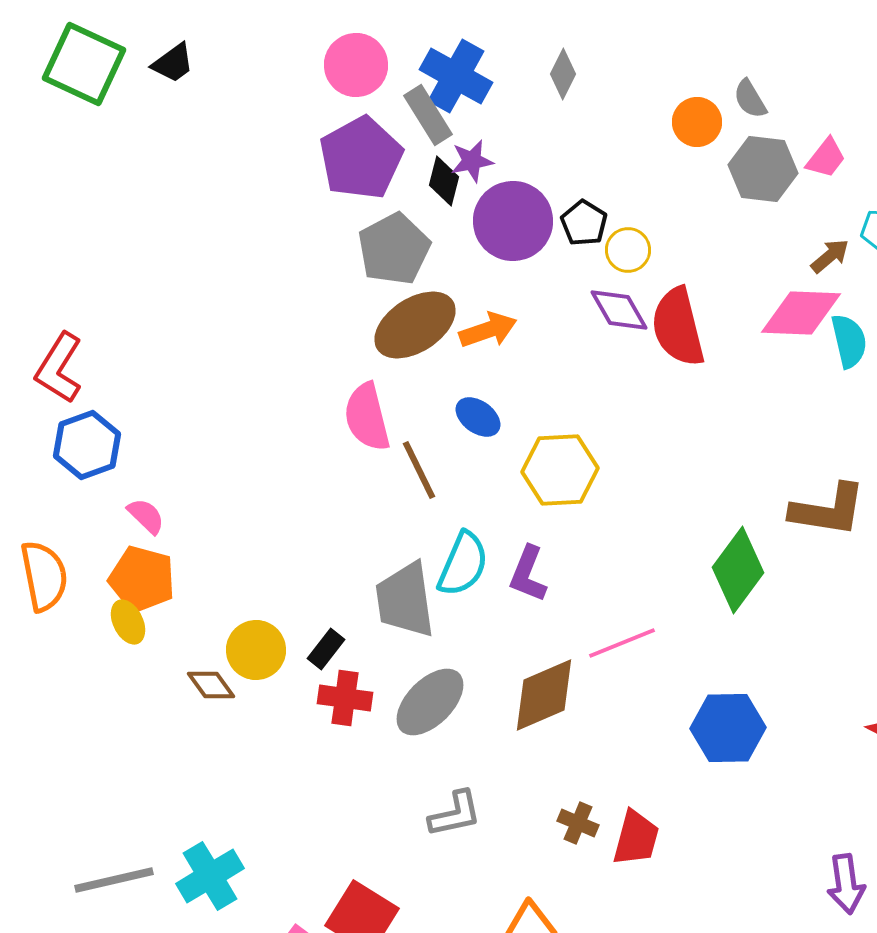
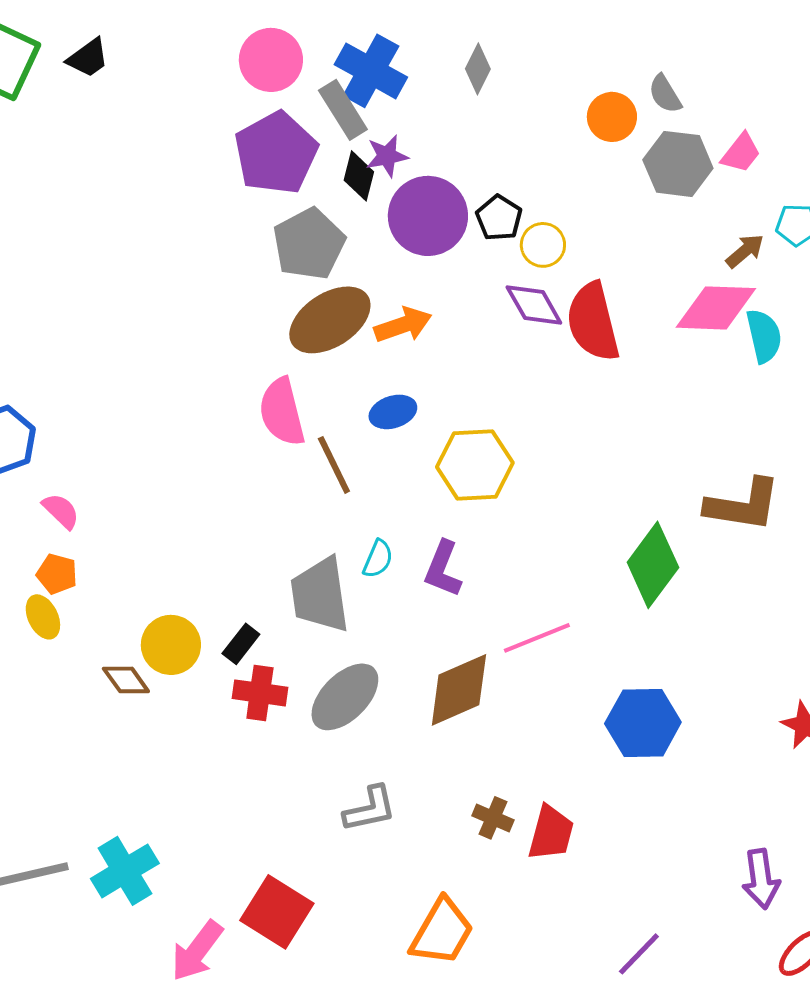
blue ellipse: (478, 417) -> (393, 412), turned -54
cyan semicircle: (463, 564) -> (378, 559), size x0.6
orange pentagon: (142, 579) -> (57, 574), size x0.6

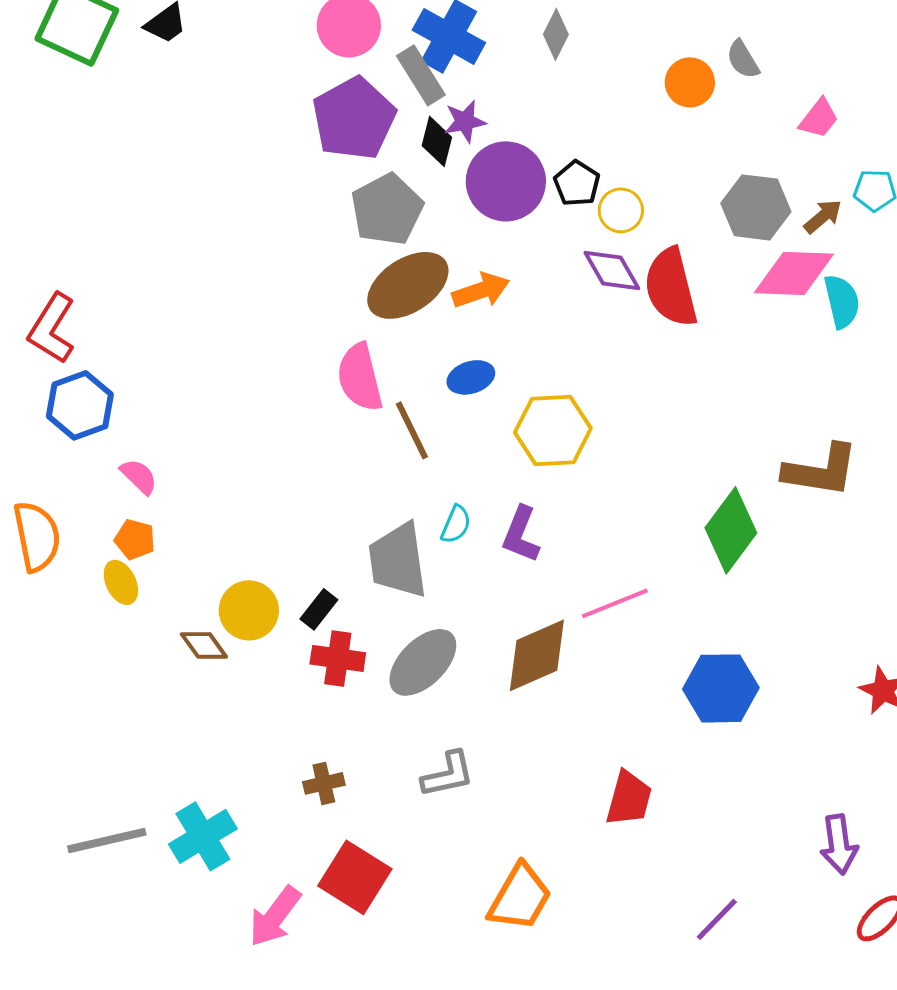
gray hexagon: (678, 164) -> (756, 207), moved
brown cross: (493, 818) -> (324, 783), moved, turned -36

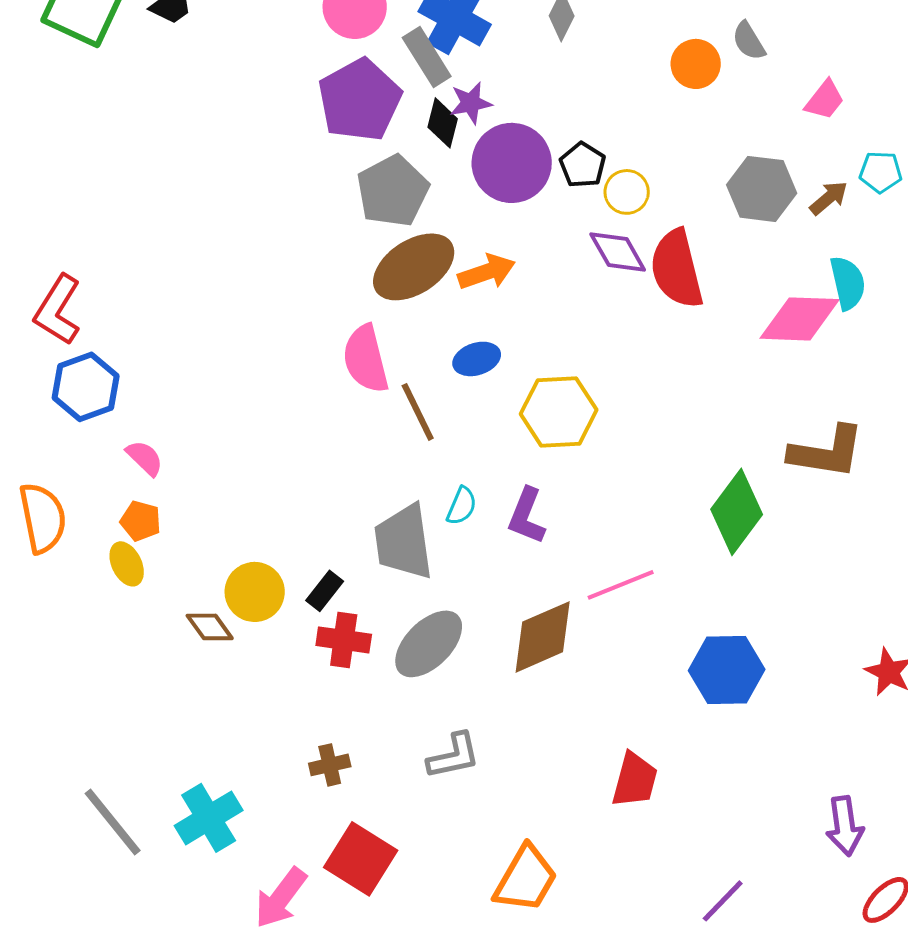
pink diamond: (794, 273) -> (800, 319), moved
gray line: (107, 840) -> (113, 822), turned 64

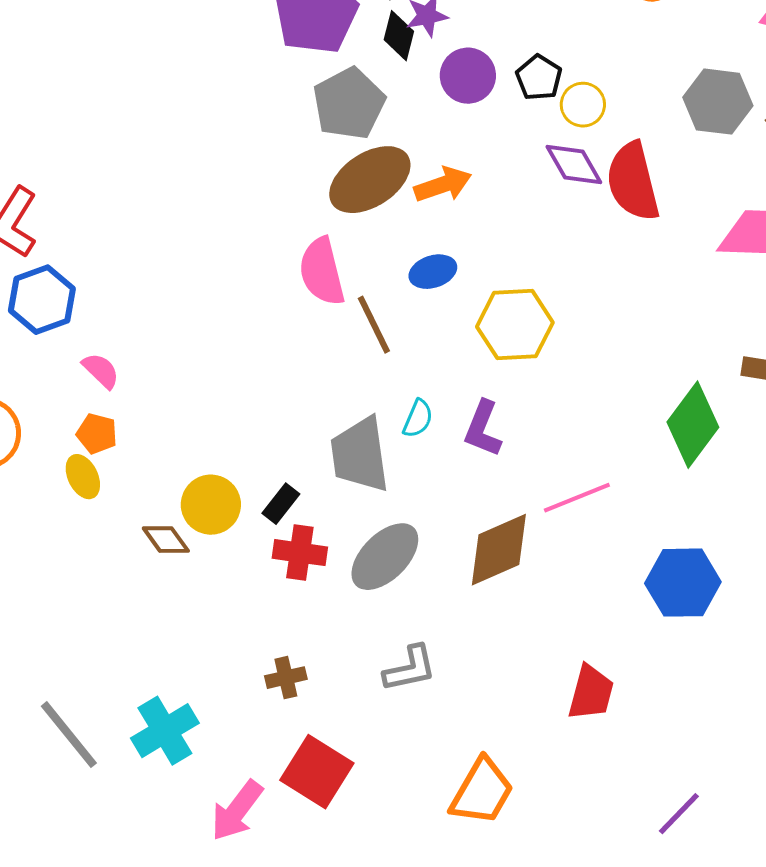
purple circle: (512, 163) -> (468, 76), size x0.7

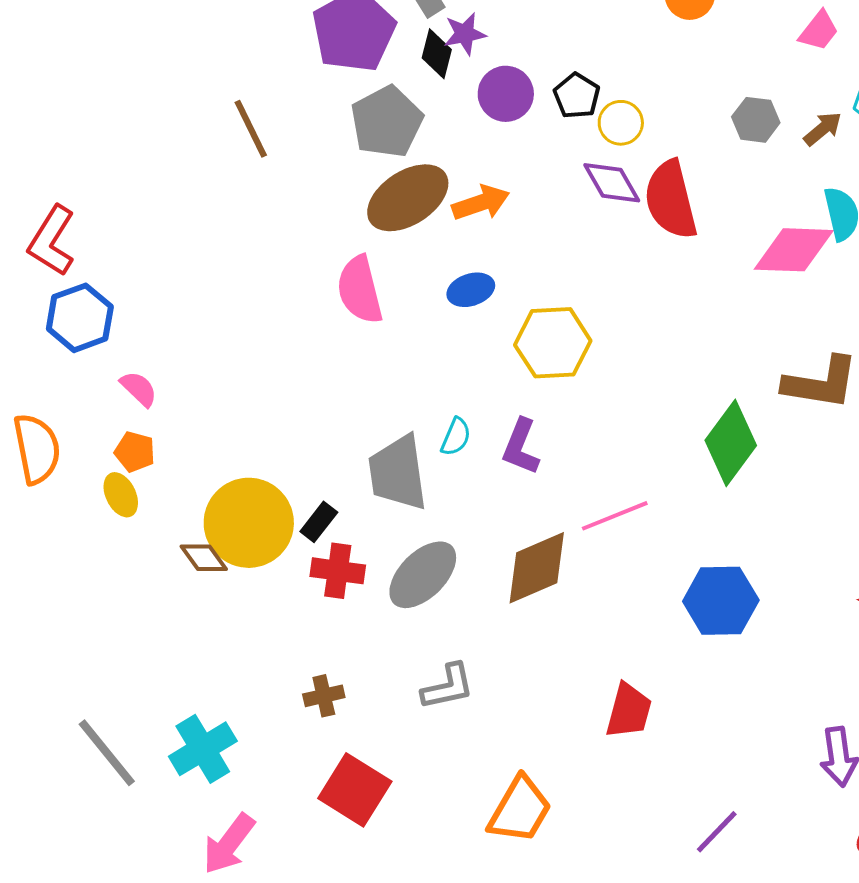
gray hexagon: (718, 102) -> (756, 120), size x0.7
brown line: (374, 325) -> (251, 129), moved
yellow circle: (211, 505) -> (249, 523), size x1.5
pink arrow: (237, 811) -> (229, 844), moved

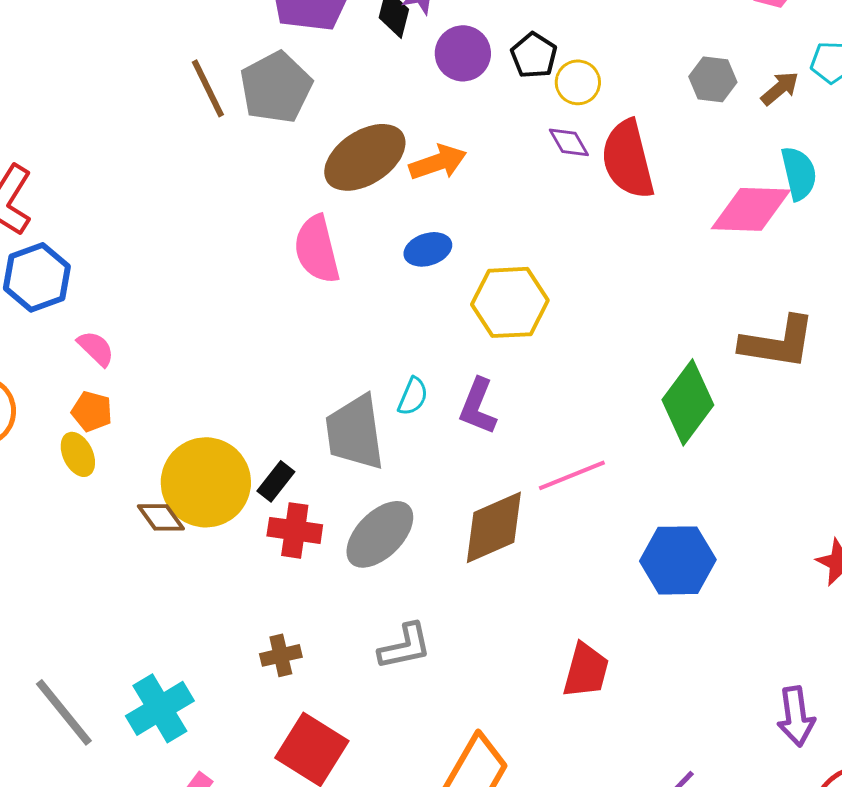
gray pentagon: (387, 122) -> (276, 87), moved
purple diamond: (612, 183) -> (569, 142), size x0.7

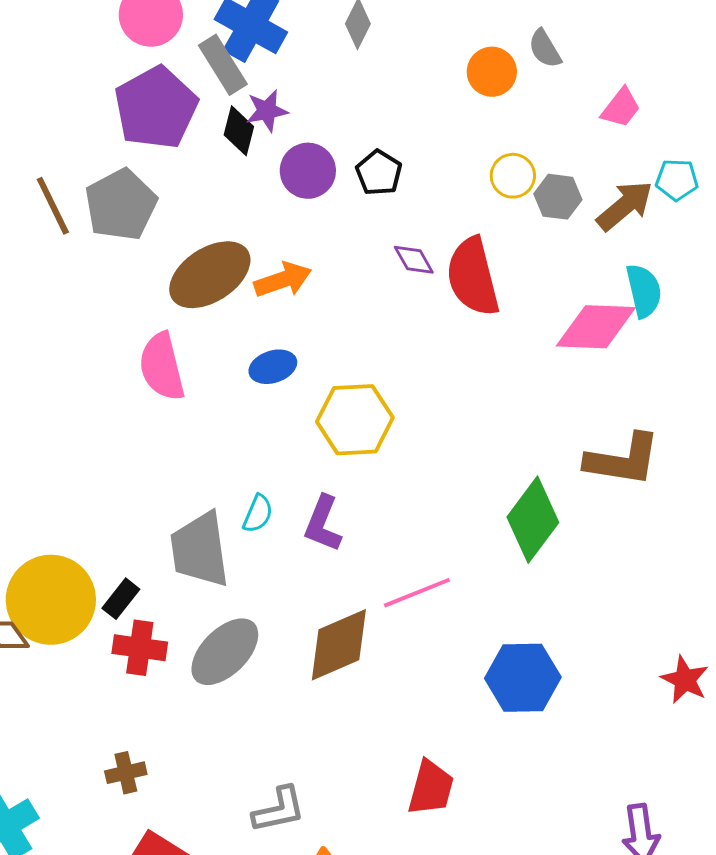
yellow circle: (578, 82) -> (513, 176), moved
brown arrow: (780, 88) -> (625, 206), size x1.5
gray L-shape: (405, 646) -> (279, 810), moved

